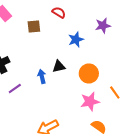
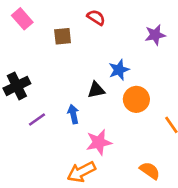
blue star: (76, 40) -> (119, 70), moved
blue arrow: (42, 76) -> (73, 114), moved
pink star: (90, 102) -> (99, 142), moved

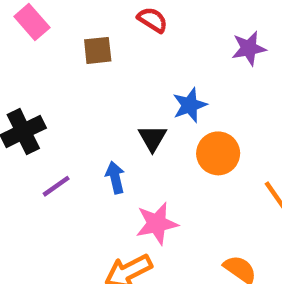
black triangle: (96, 90) -> (152, 138), turned -48

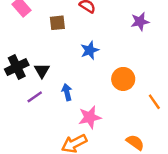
blue star: (190, 105) -> (90, 50), moved
black triangle: (152, 138) -> (42, 71), moved

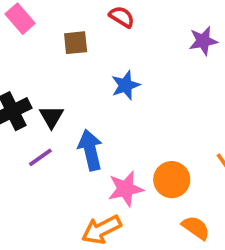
orange circle: (123, 79) -> (172, 180), moved
blue arrow: (67, 92) -> (90, 150), size x1.5

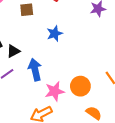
black triangle: (51, 117) -> (13, 51), turned 32

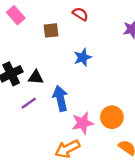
black triangle: (13, 51) -> (36, 77), turned 32

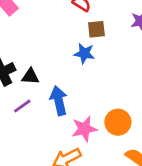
brown square: (51, 30) -> (96, 29), moved
blue star: (83, 57) -> (84, 53), turned 30

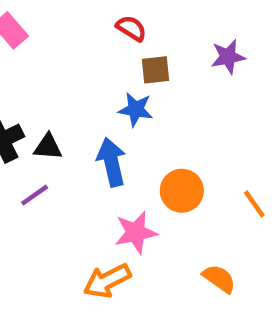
blue arrow: (59, 101) -> (112, 162), moved
orange circle: (118, 122) -> (182, 191), moved

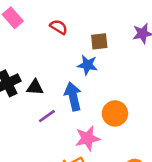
red semicircle: (131, 28) -> (59, 27), moved
purple line: (35, 195) -> (47, 116), moved

